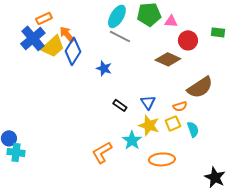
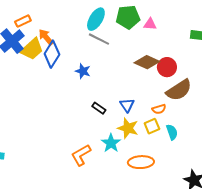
red circle: (188, 40) -> (167, 67), moved

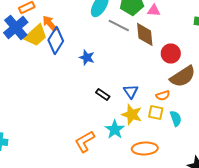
gray line: (99, 39) -> (119, 25), moved
brown diamond: (147, 62) -> (145, 34), moved, turned 60
yellow square: (152, 126) -> (156, 112), turned 35

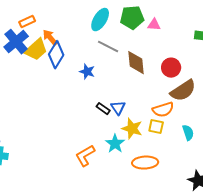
gray line: (119, 25) -> (108, 47), moved
brown diamond: (145, 34) -> (136, 63), moved
blue triangle: (131, 91) -> (118, 108), moved
orange semicircle: (163, 95) -> (163, 110), size x1.5
cyan semicircle: (176, 118) -> (188, 133), moved

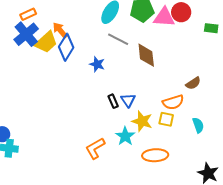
orange rectangle: (27, 22) -> (28, 14), moved
pink triangle: (154, 25) -> (164, 17), size x1.6
red circle: (171, 68) -> (181, 12), moved
brown semicircle: (183, 91) -> (193, 83), size x0.6
black rectangle: (103, 109) -> (113, 101), turned 32

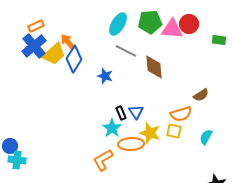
cyan semicircle: (198, 125) -> (206, 137), turned -133
cyan star: (125, 136) -> (112, 128), moved
orange ellipse: (155, 155) -> (131, 144), moved

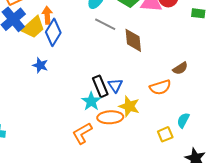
orange arrow: (68, 42) -> (47, 15), turned 36
blue star: (105, 76) -> (40, 65), moved
black rectangle: (121, 113) -> (100, 86), size x1.5
yellow square: (174, 131) -> (165, 134), moved, turned -35
cyan semicircle: (206, 137) -> (183, 120), moved

